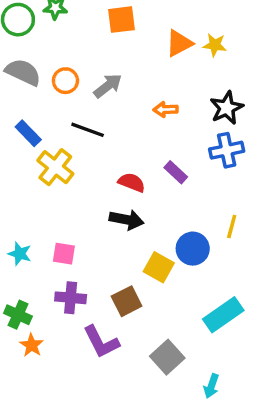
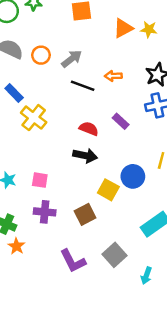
black line: (88, 130) -> (83, 86), moved
purple L-shape: (101, 342) -> (73, 261), moved

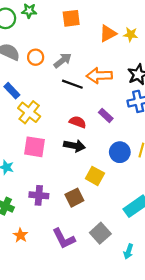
orange arrow: (113, 76) -> (99, 76), size x1.6
blue circle: (133, 176) -> (120, 152), moved
pink square: (40, 180) -> (35, 147), moved, size x1.5
orange star: (16, 246) -> (20, 235), moved

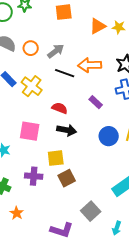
yellow cross: (29, 112) -> (32, 86), moved
red semicircle: (78, 122) -> (60, 108), moved
yellow square: (95, 176) -> (56, 158), moved, turned -36
purple L-shape: (64, 239) -> (62, 230), moved, turned -45

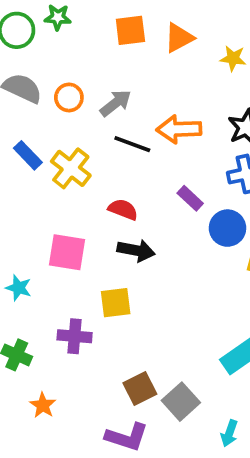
orange triangle: (98, 26) -> (179, 38), moved
blue circle: (109, 136) -> (227, 228), moved
brown square: (67, 178) -> (140, 388), moved

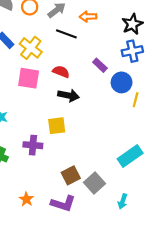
orange arrow: (179, 129) -> (88, 17), moved, size x0.7
pink square: (67, 252) -> (29, 78), moved
orange star: (43, 405) -> (26, 199), moved

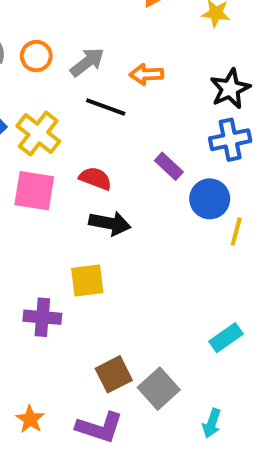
cyan rectangle: (130, 156) -> (226, 338), size x0.7

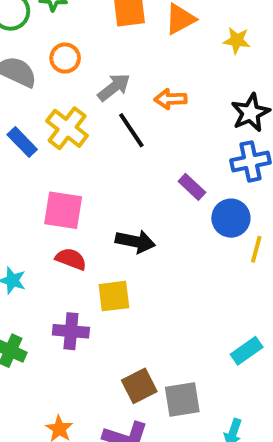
orange circle: (36, 56) -> (65, 58), moved
black line: (106, 107) -> (131, 130), turned 36
yellow cross: (38, 134) -> (67, 128), moved
red semicircle: (95, 178) -> (71, 259), moved
gray square: (159, 389) -> (182, 400), turned 33

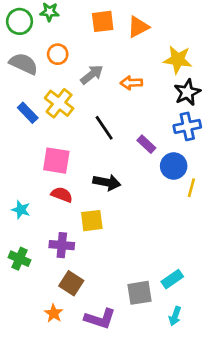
yellow star: (237, 40) -> (178, 60), moved, size x1.5
black line: (131, 130) -> (104, 128), moved
cyan rectangle: (247, 351) -> (172, 279), moved
brown square: (139, 386) -> (71, 283), moved, turned -30

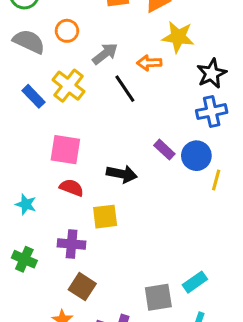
yellow star: (178, 60) -> (178, 37), moved
black line: (104, 128) -> (125, 89), moved
purple rectangle: (146, 144) -> (164, 150), moved

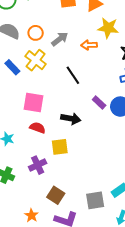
orange circle: (67, 31) -> (36, 33), moved
black line: (125, 89) -> (73, 75), moved
purple cross: (72, 244) -> (38, 165), turned -30
brown square: (82, 287) -> (56, 195), moved

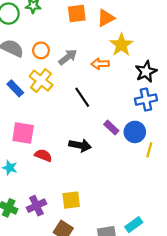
yellow star: (108, 28) -> (121, 45), turned 30
pink square: (34, 102) -> (23, 133), moved
yellow square: (60, 147) -> (71, 200), moved
purple cross: (38, 165) -> (37, 206), moved

